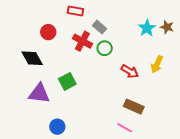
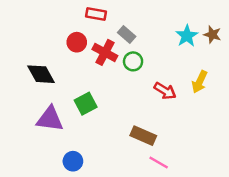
red circle: (48, 32) -> (77, 42), moved
brown rectangle: (134, 107) -> (143, 136), moved

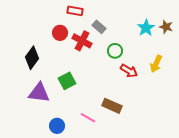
green circle: (133, 61) -> (115, 51), moved
black diamond: (41, 74) -> (32, 58), turned 65
pink line: (159, 162) -> (88, 118), moved

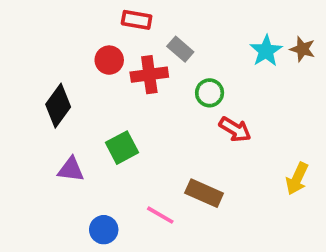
red cross: (82, 41) -> (149, 75), turned -36
yellow arrow: (156, 64) -> (297, 179), moved
purple triangle: (39, 93) -> (71, 169), size x0.7

